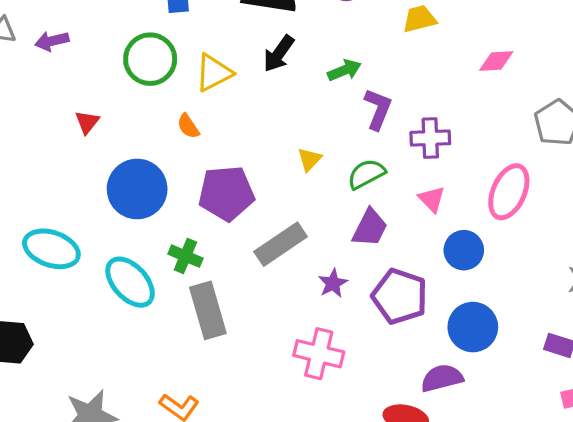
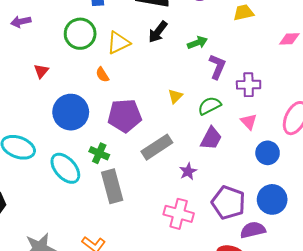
purple pentagon: (400, 296) -> (228, 203), moved

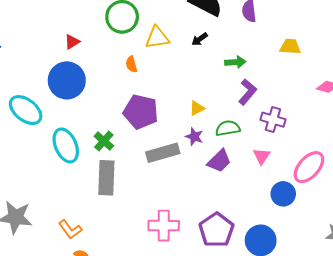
black arrow: (158, 32) -> (200, 39), size x0.7
blue circle: (71, 112) -> (67, 80), moved
blue circle: (268, 153) -> (283, 194), moved
purple star: (188, 171) -> (194, 137), moved, turned 30
pink cross: (179, 214) -> (164, 226), turned -32

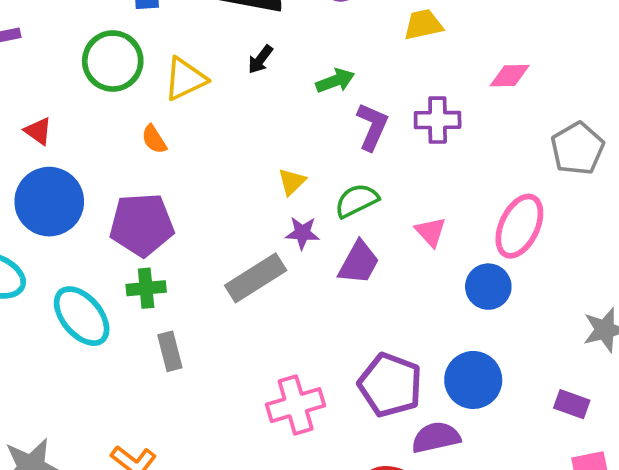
red triangle: (72, 42) -> (38, 131), turned -35
purple pentagon: (141, 112) -> (142, 225), moved
purple cross: (273, 120) -> (438, 120), moved
green cross: (104, 141) -> (146, 288), turned -30
gray rectangle: (106, 178) -> (170, 351), size x0.6

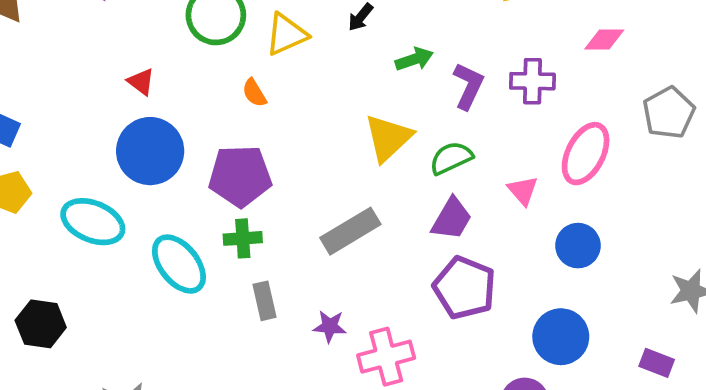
green arrow: (335, 81) -> (414, 59), moved
yellow triangle: (292, 182) -> (388, 138), size x1.8
pink ellipse: (519, 226) -> (586, 154), moved
purple star: (302, 233) -> (330, 326), moved
purple pentagon: (390, 385) -> (464, 288), moved

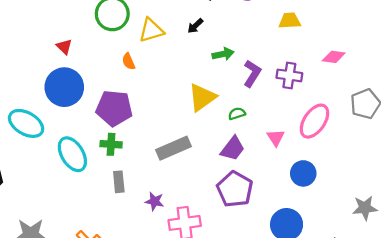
green semicircle: (451, 158) -> (237, 114), size x0.7

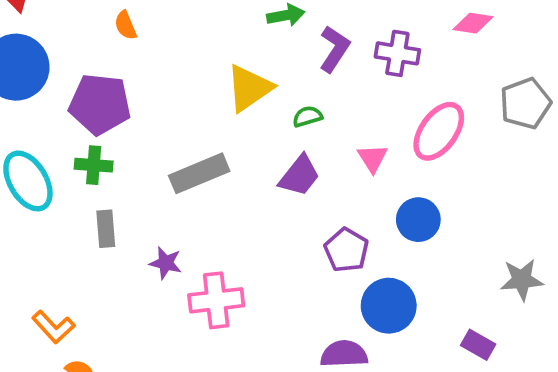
purple pentagon: (235, 189) -> (346, 250), moved, size x0.7

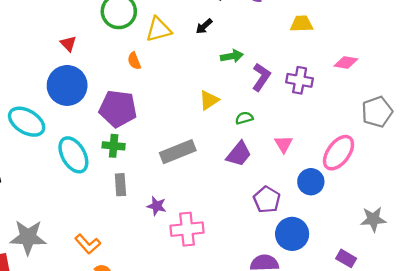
yellow triangle: (249, 88) -> (209, 100), size x0.7
pink ellipse: (439, 131) -> (339, 153), moved

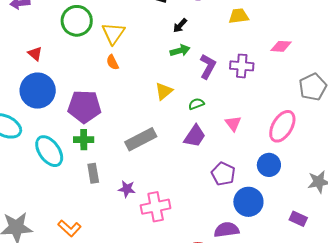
black arrow: (204, 26) -> (180, 25), moved
yellow triangle: (159, 29) -> (113, 33), turned -35
orange semicircle: (134, 61) -> (113, 62), moved
blue circle: (311, 182) -> (269, 165), moved

